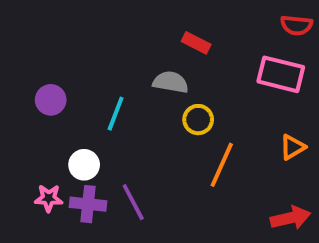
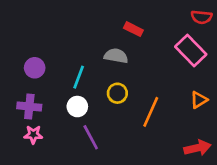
pink rectangle: (281, 74) -> (191, 50), turned 32
yellow circle: (198, 120) -> (117, 93), moved
white circle: (84, 165) -> (77, 107), moved
purple cross: (88, 204) -> (29, 107), moved

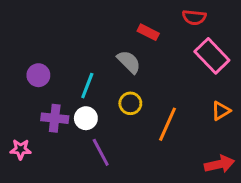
red semicircle: (201, 17) -> (194, 17), moved
gray semicircle: (116, 56) -> (129, 62), turned 35
purple cross: (29, 107) -> (55, 118), moved
pink star: (33, 135) -> (21, 149), moved

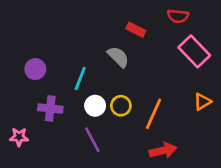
yellow circle: (130, 103) -> (121, 106), moved
white circle: (86, 118) -> (95, 106), moved
red arrow: (219, 164) -> (163, 151), moved

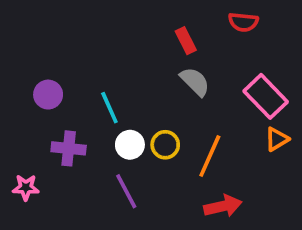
red rectangle: (136, 30) -> (186, 41), turned 36
pink rectangle: (194, 51) -> (266, 96), moved
gray semicircle: (118, 57) -> (195, 82), moved
cyan line: (80, 79) -> (109, 108), turned -45

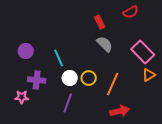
red semicircle: (243, 22) -> (131, 12), turned -35
pink star: (26, 188) -> (22, 97), moved
purple line: (126, 191) -> (68, 103), turned 48

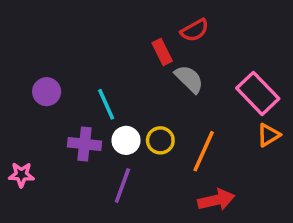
red semicircle: (131, 12) -> (195, 30), moved
red rectangle: (100, 22) -> (162, 52), moved
purple cross: (37, 80) -> (85, 144), moved
pink star: (22, 97) -> (21, 175), moved

